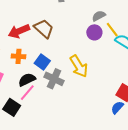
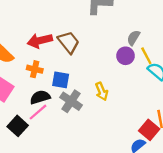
gray semicircle: (99, 16) -> (133, 38), turned -40
blue square: (42, 62) -> (61, 80), turned -35
yellow arrow: (79, 66) -> (102, 91), size x0.7

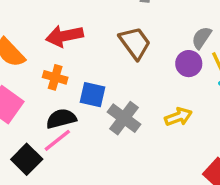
brown trapezoid: (69, 42) -> (135, 43), moved
yellow arrow: (102, 91) -> (178, 117), moved, turned -90
gray cross: (71, 101) -> (124, 118), moved

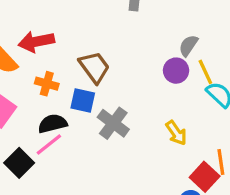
red arrow: (64, 36) -> (36, 42), moved
brown trapezoid: (135, 43) -> (94, 67), moved
yellow arrow: (178, 117) -> (176, 133), moved, turned 75

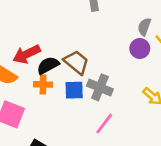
gray cross: (113, 123) -> (100, 87), moved
black semicircle: (53, 124) -> (48, 65), moved
pink line: (49, 145) -> (104, 124), moved

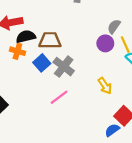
brown trapezoid: (76, 62) -> (50, 40), turned -55
blue square: (74, 90) -> (42, 63), turned 35

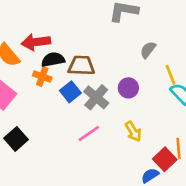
gray semicircle: (114, 27) -> (148, 50), moved
purple circle: (105, 43) -> (128, 88), moved
yellow arrow: (105, 86) -> (133, 131), moved

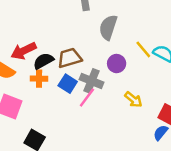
gray semicircle: (148, 50) -> (108, 27), moved, size x1.5
yellow line: (171, 75) -> (143, 49), moved
pink line: (89, 133) -> (87, 97), moved

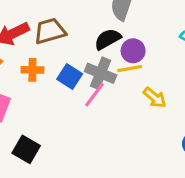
yellow line: (143, 49) -> (130, 69), moved, turned -60
brown trapezoid: (70, 58) -> (50, 31), moved
black semicircle: (43, 61) -> (108, 39), moved

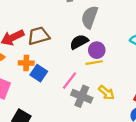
gray cross: (101, 73) -> (82, 96), moved
blue square: (70, 77) -> (39, 73), moved
yellow arrow: (155, 98) -> (106, 93), moved

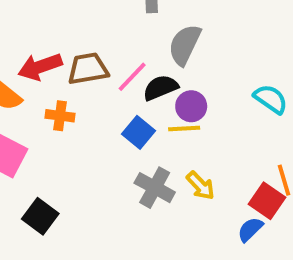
blue square: (39, 73) -> (138, 132), moved
pink line: (69, 81) -> (132, 77), moved

